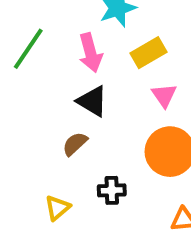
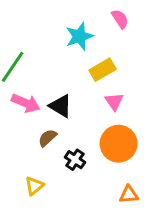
pink arrow: (90, 53) -> (26, 103), moved, turned -52
black cross: (112, 190) -> (75, 160), moved, turned 36

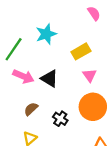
cyan star: (79, 36) -> (46, 34), moved
brown semicircle: (47, 138) -> (31, 109), moved

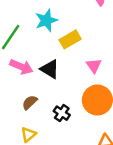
yellow rectangle: (81, 51) -> (70, 39), moved

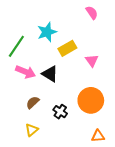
pink triangle: (94, 66) -> (92, 61), moved

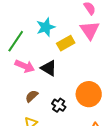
pink triangle: (92, 61) -> (90, 30), moved, size x1.5

